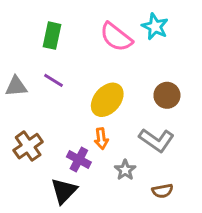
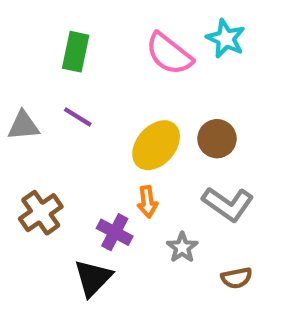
brown circle: (167, 95) -> (217, 139), moved

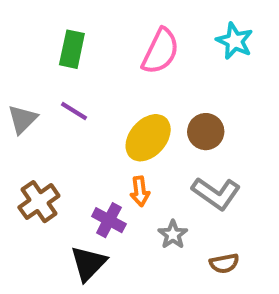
cyan star: (226, 39) -> (235, 41), moved
pink semicircle: (169, 54) -> (160, 51), turned -102
gray triangle: (23, 126) -> (22, 119), turned -40

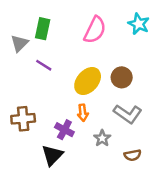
gray triangle: (22, 119) -> (19, 43), moved
brown cross: (39, 202) -> (23, 119), turned 30

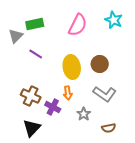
green rectangle: (43, 29) -> (35, 24), turned 66
yellow ellipse: (88, 81) -> (72, 67), turned -50
brown cross: (23, 119) -> (31, 96), moved, turned 30
black triangle: (52, 155) -> (32, 128), moved

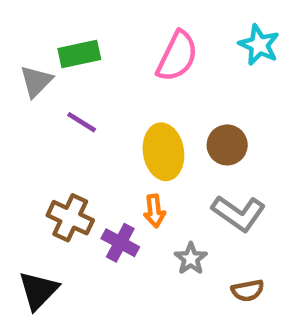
black triangle: (32, 128) -> (38, 290), moved

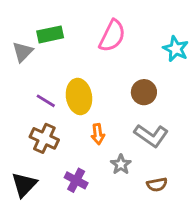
cyan star: (259, 45) -> (176, 49), moved
purple line: (82, 122) -> (46, 101), moved
yellow ellipse: (163, 152) -> (79, 97), moved
purple cross: (120, 243) -> (76, 180), moved

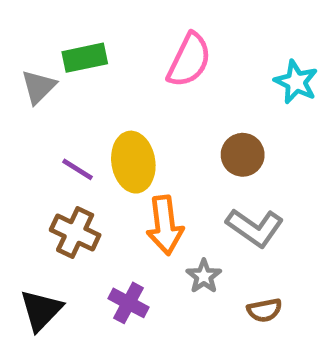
orange arrow: (98, 134) -> (165, 225), size x1.6

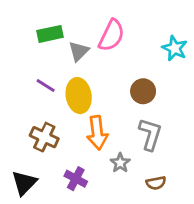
gray triangle: (39, 87) -> (79, 51), moved
purple line: (77, 169) -> (46, 86), moved
gray L-shape: (255, 228) -> (150, 134), turned -108

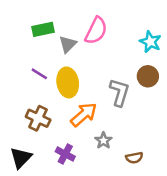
brown circle: (143, 91) -> (148, 76), moved
orange arrow: (97, 133) -> (84, 115), turned -124
gray L-shape: (150, 134) -> (119, 92), moved

